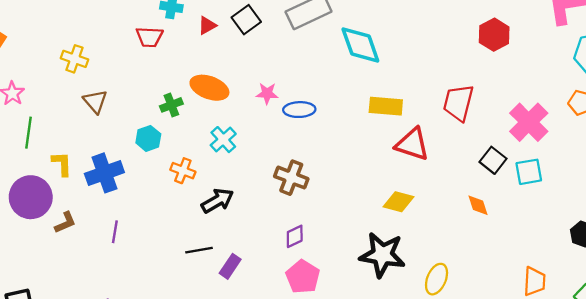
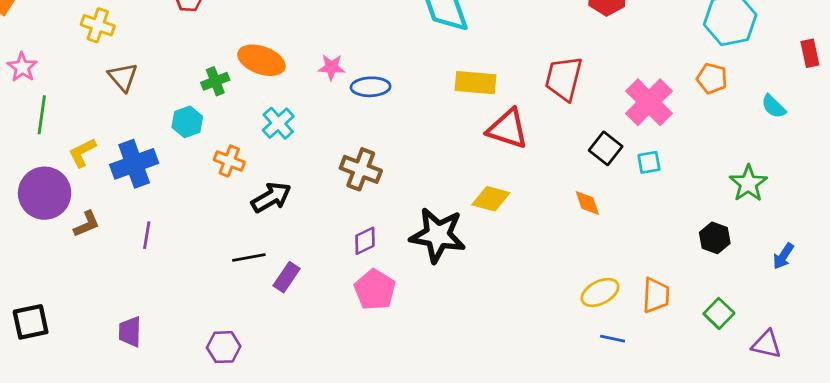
yellow L-shape: (62, 164) -> (82, 153), turned -115
cyan square: (529, 172) -> (649, 162), size x0.7
black star: (382, 255) -> (438, 235), moved
yellow ellipse: (437, 279) -> (600, 292), moved, turned 40

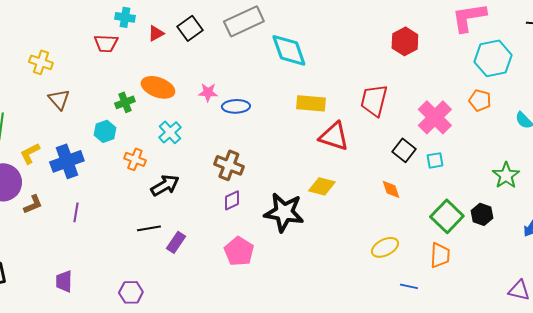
purple diamond: (365, 241) -> (232, 200), moved
yellow ellipse: (600, 292) -> (385, 247), moved
green square: (719, 313) -> (447, 216), moved, size x1.5

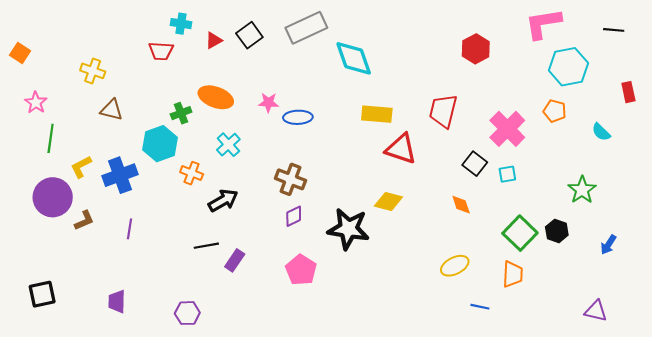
brown triangle: (59, 99) -> (112, 110), turned -35
cyan hexagon: (105, 131) -> (160, 144), size x1.5

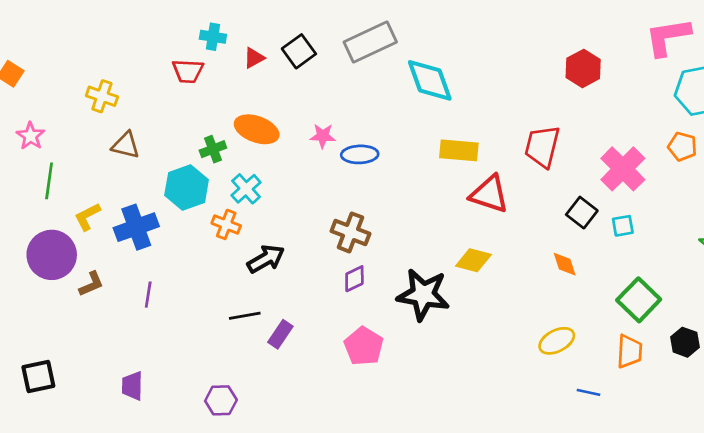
cyan cross: (228, 145) -> (246, 189), moved
black hexagon: (557, 231) -> (685, 342), moved

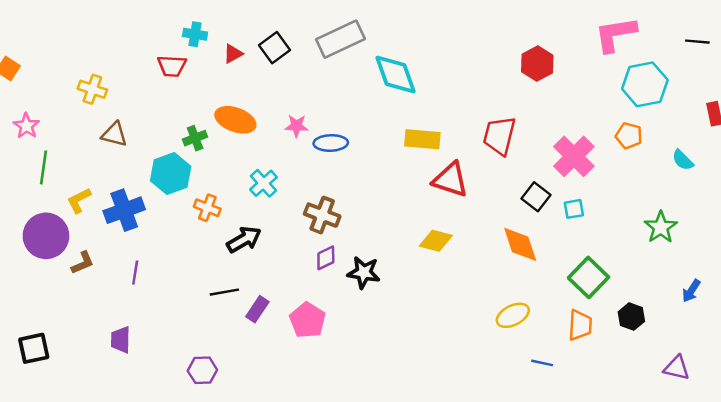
cyan cross: (246, 189) -> (264, 183), moved
orange diamond: (565, 264) -> (520, 244), size x1.6
black star: (423, 295) -> (364, 273), moved, size x0.7
pink pentagon: (364, 346) -> (307, 320), moved
purple trapezoid: (132, 386) -> (121, 340), moved

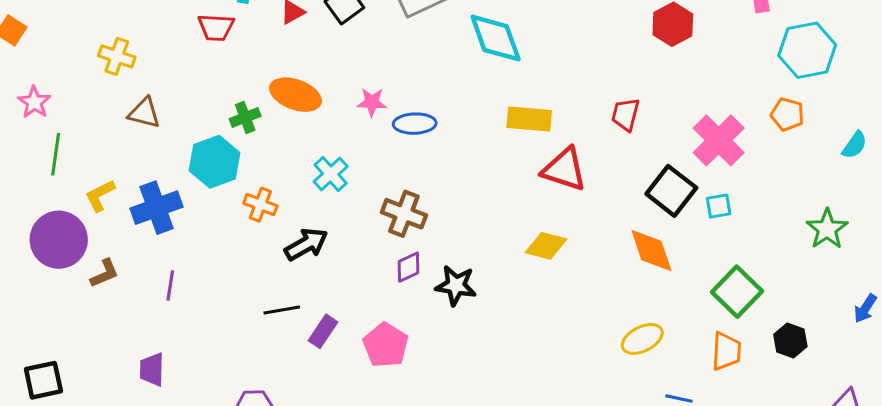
red trapezoid: (499, 136) -> (625, 114), size x0.7
cyan semicircle: (683, 160) -> (855, 145), turned -100
black square: (536, 197) -> (671, 191), size x1.4

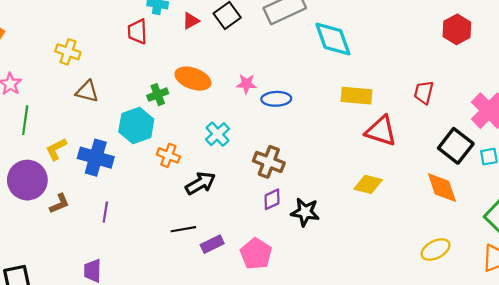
red trapezoid: (216, 27) -> (137, 32), turned 85
blue cross: (157, 208) -> (96, 158), turned 36
purple rectangle: (323, 331) -> (212, 244), turned 30

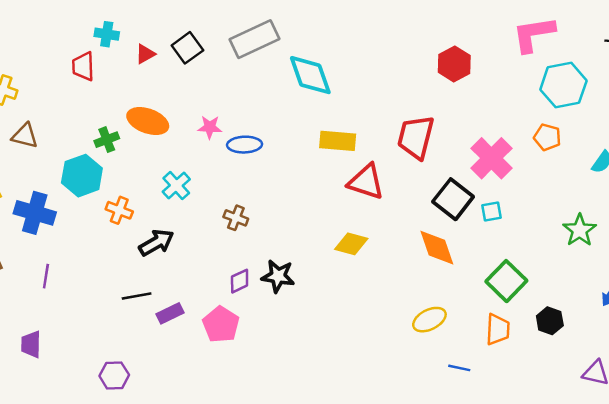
red trapezoid: (424, 92) -> (416, 137), size x1.6
brown cross: (269, 162) -> (236, 218), size x0.7
purple diamond: (272, 199) -> (240, 281), moved

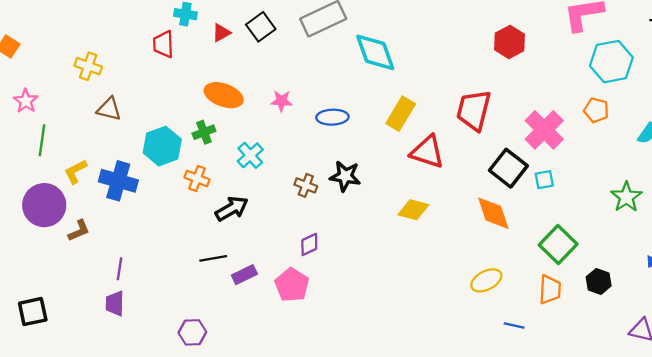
green cross: (107, 140) -> (204, 132), moved
yellow rectangle: (338, 141) -> (401, 114), turned -64
blue ellipse: (245, 145) -> (332, 117), moved
purple line: (46, 276) -> (119, 269), moved
black star: (278, 276) -> (345, 176), moved

